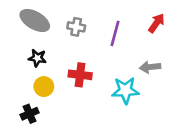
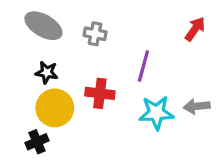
purple line: (115, 33) -> (143, 66), moved
gray arrow: (150, 67) -> (197, 106), moved
yellow circle: (44, 87) -> (55, 108), size x1.5

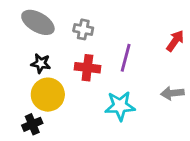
red arrow: (195, 29) -> (175, 41), moved
red cross: (100, 93) -> (87, 68), moved
cyan star: (156, 113) -> (120, 106), moved

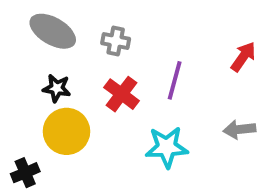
red cross: (87, 68) -> (122, 94), turned 30
black cross: (32, 124) -> (25, 173), moved

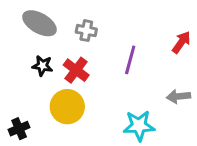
red cross: (122, 94) -> (76, 70), moved
yellow circle: (66, 131) -> (67, 107), moved
cyan star: (167, 147) -> (139, 126), moved

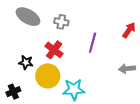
black star: (42, 66) -> (26, 62), moved
cyan star: (139, 126) -> (74, 89), moved

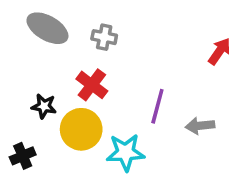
purple line: (93, 43) -> (157, 106), moved
gray arrow: (127, 69) -> (200, 126), moved

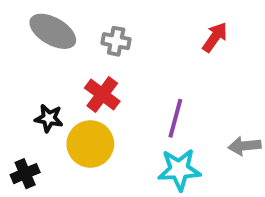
red arrow: (219, 51) -> (215, 37), moved
gray arrow: (200, 126) -> (244, 146), moved
cyan star: (125, 152) -> (179, 170), moved

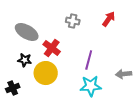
gray ellipse: (53, 31) -> (27, 32), moved
gray cross: (116, 41) -> (73, 21), moved

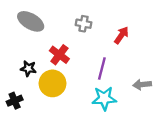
red arrow: (109, 19) -> (121, 35), moved
gray ellipse: (27, 32) -> (31, 21), moved

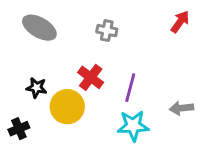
red arrow: (121, 35) -> (180, 22), moved
red cross: (59, 55) -> (91, 77), moved

